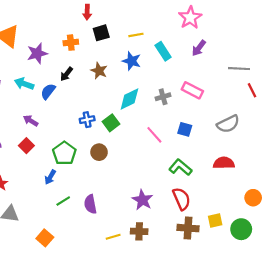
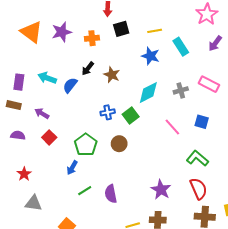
purple star: (37, 53) -> (62, 32), moved
brown star: (99, 71) -> (112, 75), moved
purple arrow: (31, 121) -> (42, 113), moved

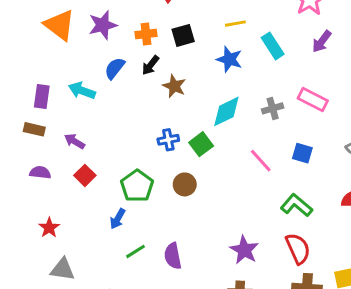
black square: (121, 29) -> (183, 35), moved
black arrow: (88, 69) -> (150, 65), moved
blue semicircle: (70, 85) -> (115, 68), moved

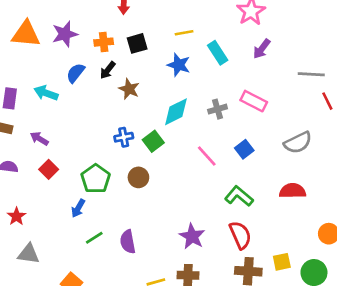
orange triangle: (60, 25) -> (26, 34), turned -32
blue square: (302, 153) -> (244, 149), turned 36

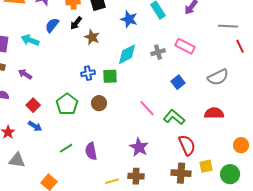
green square: (153, 141) -> (110, 76), turned 35
pink line: (207, 156) -> (147, 108), moved
red square: (49, 169) -> (33, 105), moved
blue arrow: (78, 208) -> (35, 126), moved, turned -88
red semicircle: (240, 235) -> (187, 145), moved

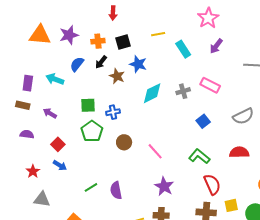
blue star: (129, 19) -> (138, 64), moved
green square: (110, 76) -> (88, 105), moved
green pentagon: (67, 104) -> (92, 131), moved
pink line: (147, 108) -> (155, 151), moved

